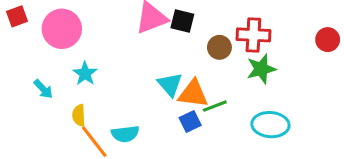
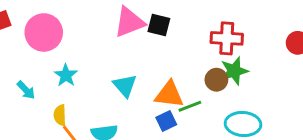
brown circle: (219, 47) -> (216, 80), moved
cyan triangle: (170, 84) -> (125, 86), moved

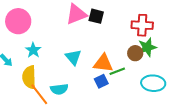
yellow semicircle: (60, 115) -> (29, 77), size x1.6

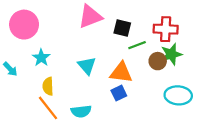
black square: (96, 16) -> (122, 28), moved
green line: (117, 71) -> (137, 45), moved
yellow semicircle: (29, 77) -> (48, 86), moved, size x0.7
cyan semicircle: (59, 89) -> (81, 111), moved

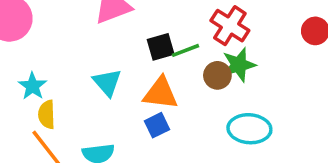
black square: (122, 28) -> (161, 47), moved, turned -30
red cross: (166, 29) -> (230, 26), turned 30
cyan star: (41, 58) -> (32, 86), moved

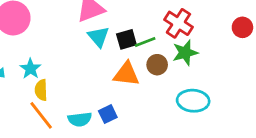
brown circle: (217, 75) -> (157, 65), moved
cyan triangle: (107, 82) -> (98, 37), moved
blue square: (157, 125) -> (108, 114), moved

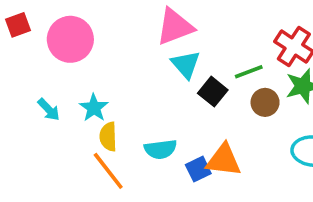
black square: (126, 39) -> (213, 92), moved, turned -35
orange triangle: (126, 74) -> (224, 160), moved
cyan semicircle: (80, 119) -> (160, 149), moved

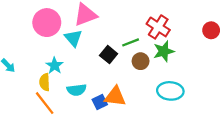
pink circle: (70, 39) -> (47, 23), moved
cyan triangle: (186, 65) -> (73, 38), moved
cyan star: (94, 108) -> (54, 66), moved

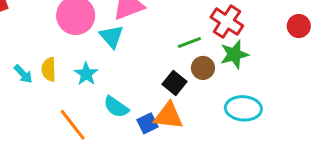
black square: (109, 55) -> (174, 83), moved
yellow semicircle: (45, 82) -> (49, 69), moved
cyan semicircle: (77, 90) -> (116, 107), turned 42

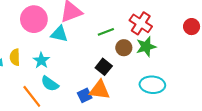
cyan triangle: (112, 36) -> (59, 34), turned -36
green line: (189, 42) -> (106, 32), moved
brown circle: (203, 68) -> (124, 48), moved
cyan semicircle: (116, 107) -> (50, 84), moved

